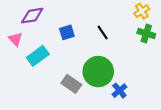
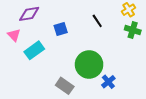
black line: (103, 32) -> (97, 21), moved
gray rectangle: (71, 84) -> (65, 86), moved

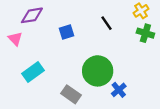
cyan rectangle: (34, 50) -> (33, 72), moved

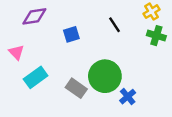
pink triangle: (15, 39) -> (16, 52), moved
gray rectangle: (71, 94) -> (76, 88), moved

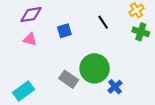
pink triangle: (16, 52) -> (30, 39), moved, turned -32
cyan rectangle: (36, 77) -> (24, 91), moved

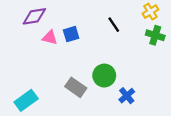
pink triangle: (30, 39) -> (50, 38), moved
green circle: (95, 68) -> (104, 76), size x0.7

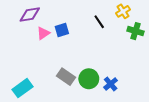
yellow cross: (150, 12) -> (123, 11), moved
pink triangle: (50, 38) -> (43, 33), turned -48
green circle: (104, 76) -> (89, 79), moved

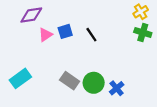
yellow cross: (123, 11) -> (141, 12), moved
black line: (99, 22) -> (91, 35), moved
cyan rectangle: (22, 88) -> (20, 78), moved

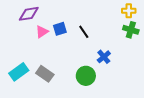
yellow cross: (141, 12) -> (129, 11), turned 32
gray rectangle: (70, 81) -> (45, 74), moved
blue cross: (117, 88) -> (104, 57), moved

